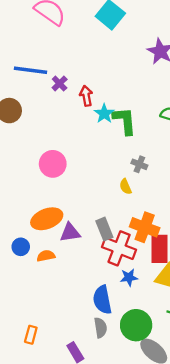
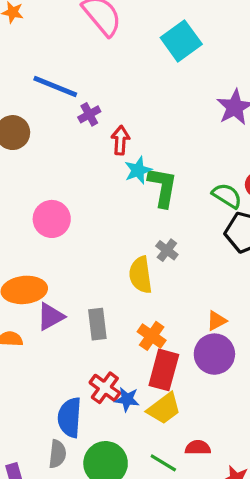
yellow semicircle: (125, 187) -> (141, 275), size x1.6
orange cross: (145, 227) -> (152, 336), size x0.7
purple triangle: (70, 233) -> (51, 317), turned -35
red cross: (119, 248) -> (105, 388), moved, size x0.7
blue star: (129, 277) -> (127, 399), moved

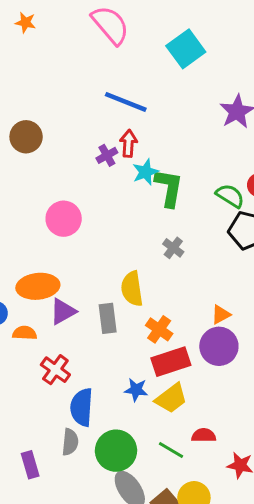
blue line: (55, 86) -> (126, 102), moved
purple cross: (89, 114) -> (107, 155), moved
yellow semicircle: (141, 275) -> (132, 289), moved
red rectangle: (164, 370) -> (171, 362), turned 57
red cross: (105, 388) -> (55, 370), moved

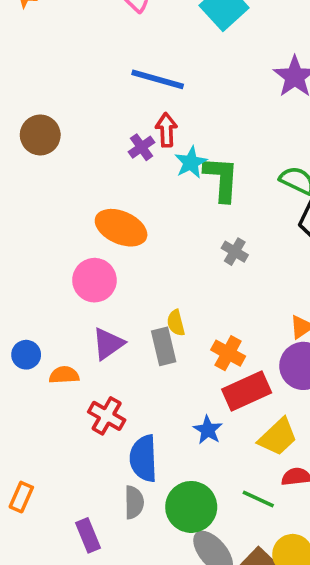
pink circle: (64, 219) -> (94, 280), moved
orange ellipse: (38, 286) -> (121, 228), moved, turned 36
yellow semicircle: (132, 289) -> (176, 323), moved, size x0.6
blue star: (136, 390) -> (208, 430), turned 30
yellow trapezoid: (171, 398) -> (278, 437), moved

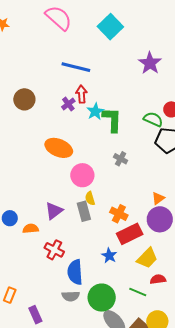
brown circle: (40, 135) -> (24, 99), moved
pink circle: (94, 280) -> (82, 175), moved
gray semicircle: (134, 502) -> (71, 296), turned 90
purple rectangle: (88, 535) -> (35, 315), moved

